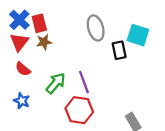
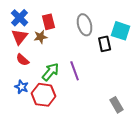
red rectangle: (39, 23) -> (49, 22), moved
red hexagon: (79, 110) -> (44, 95), moved

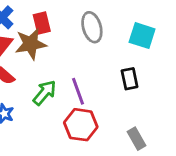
brown star: (41, 37) -> (31, 44), size x1.6
black rectangle: (105, 44) -> (130, 79), moved
red hexagon: (44, 95) -> (81, 125), moved

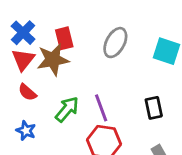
gray ellipse: (92, 27) -> (115, 43), turned 44
black rectangle: (130, 79) -> (154, 108), moved

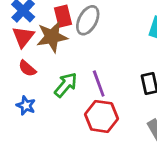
gray ellipse: (115, 43) -> (88, 20), moved

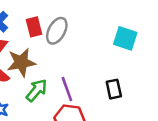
brown star: (52, 37) -> (21, 62), moved

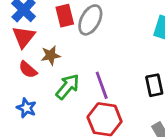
brown star: (21, 62) -> (51, 55), size x0.6

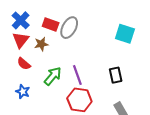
red rectangle: (65, 16) -> (51, 24), turned -56
brown star: (51, 55) -> (41, 44), moved

